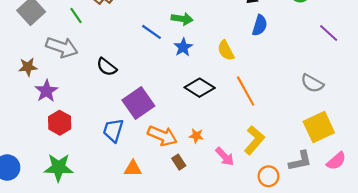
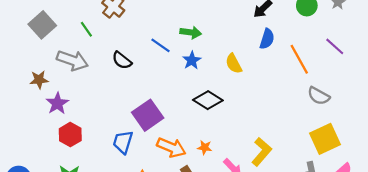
black semicircle: (107, 67) -> (122, 60), moved
orange line: (246, 91) -> (299, 59), moved

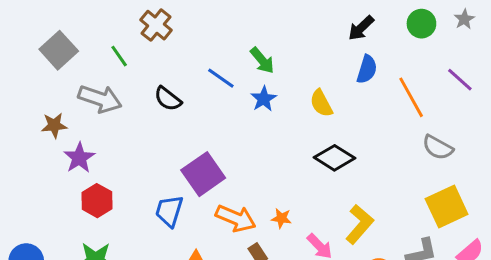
green arrow: (191, 32) -> (262, 60), turned 42
black diamond: (208, 100) -> (334, 158), moved

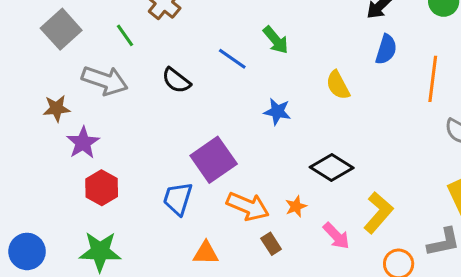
orange line: (411, 97) -> (433, 79), turned 36
blue star: (264, 99) -> (277, 112), moved, turned -30
black diamond: (334, 158) -> (332, 168), moved
orange star: (281, 218) -> (296, 206), turned -30

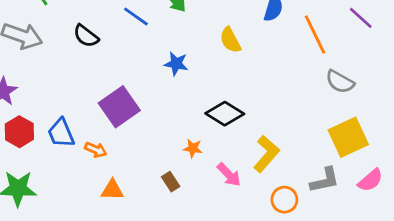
orange line: (433, 79) -> (315, 35), turned -33
blue trapezoid: (178, 199) -> (61, 133), moved, turned -40
orange arrow: (248, 206) -> (96, 150), moved, size x0.6
orange star: (296, 206) -> (193, 148), turned 30

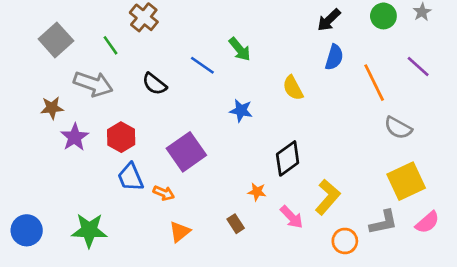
black diamond: (225, 114) -> (288, 158), turned -68
red hexagon: (19, 132) -> (121, 137), moved
orange triangle: (112, 190) -> (180, 232), turned -40

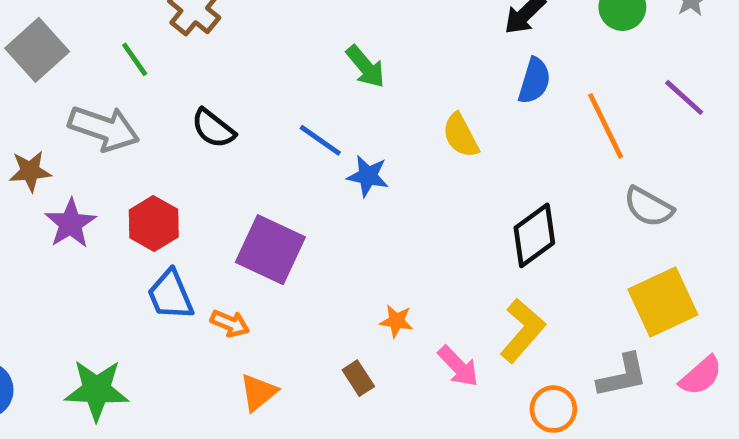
blue line: (202, 65) -> (320, 140), moved
purple square: (186, 152) -> (270, 250), turned -30
black diamond: (288, 158) -> (534, 235), moved

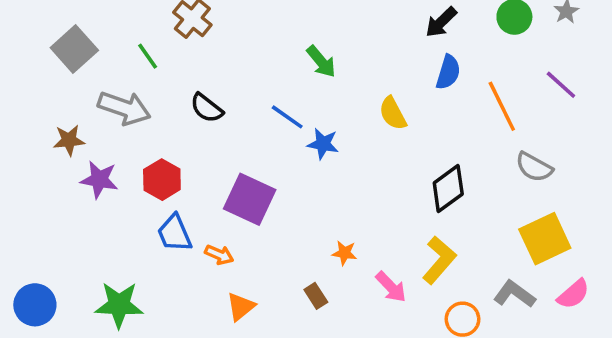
purple star: (70, 223) -> (99, 180), turned -30
gray L-shape: (622, 376) -> (514, 294), turned -132

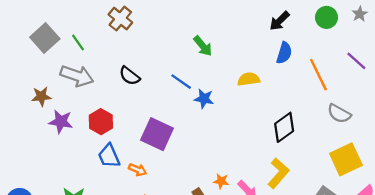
green line: (148, 56) -> (78, 43), moved
yellow semicircle: (393, 113) -> (249, 79), turned 110
orange star: (344, 253) -> (221, 181), moved

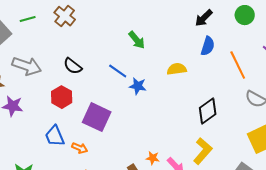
green line: (78, 43) -> (28, 19), moved, turned -70
red hexagon: (101, 122) -> (62, 97), moved

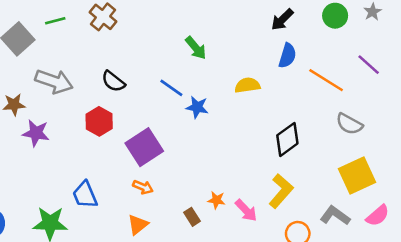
orange line: (238, 65) -> (326, 80), turned -32
purple square: (97, 117) -> (144, 147), turned 32
blue trapezoid: (55, 136) -> (85, 195), moved
orange arrow: (80, 148) -> (143, 187), moved

